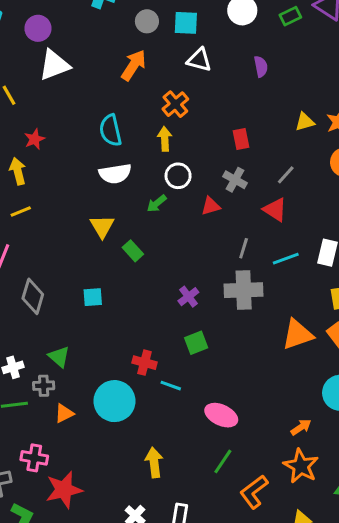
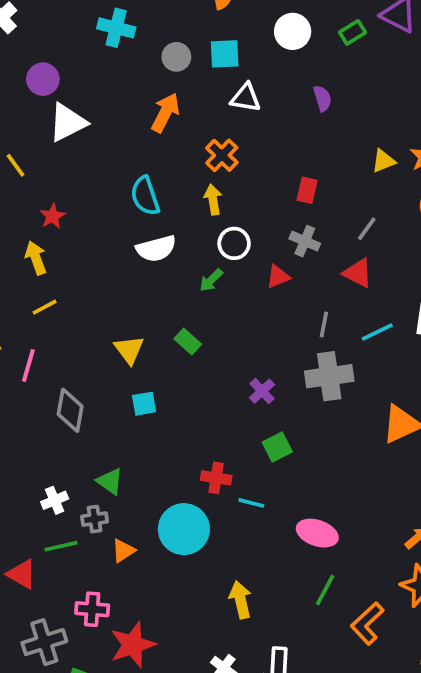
red rectangle: (241, 139) -> (307, 190), turned 30
yellow triangle: (102, 226) -> (129, 350), moved

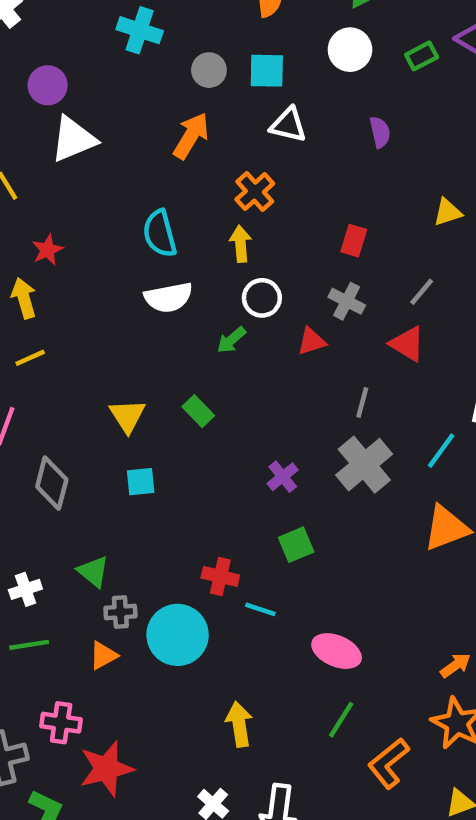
cyan line: (377, 332) -> (441, 451), moved, turned -32
gray cross: (329, 376) -> (364, 465), turned -36
gray cross: (95, 519) -> (120, 612), moved

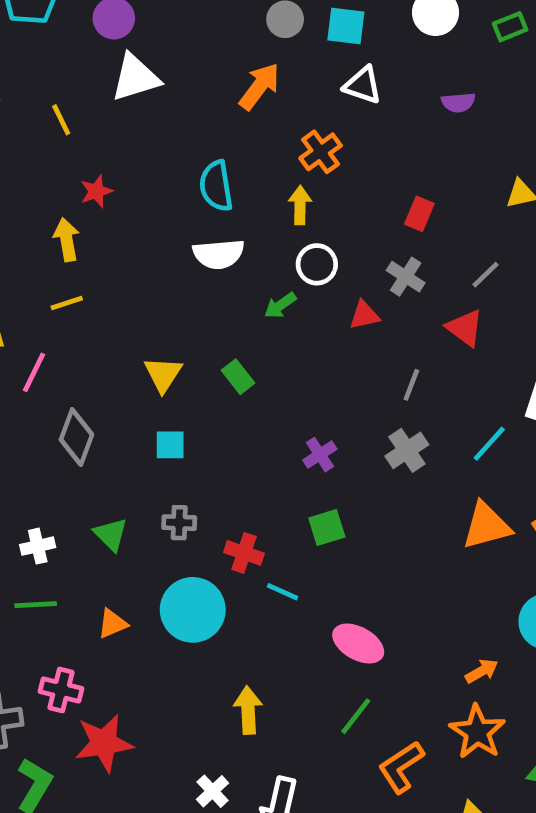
purple semicircle: (380, 132) -> (458, 102), turned 92
gray cross: (364, 465) -> (407, 450), size x0.7
gray cross: (120, 612) -> (179, 523), moved

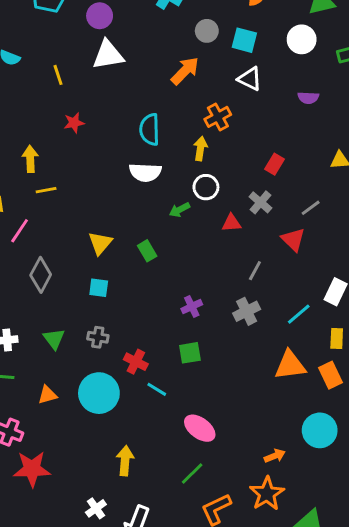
yellow arrow: (67, 240) -> (30, 159), moved

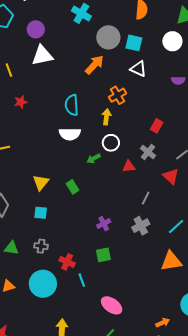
gray circle: (207, 31) -> (108, 37), size x1.5
green triangle: (54, 339) -> (11, 248), turned -42
cyan line: (157, 389) -> (82, 280), turned 40

